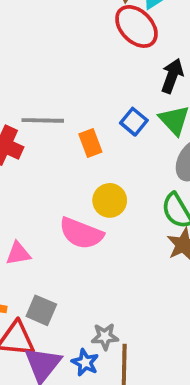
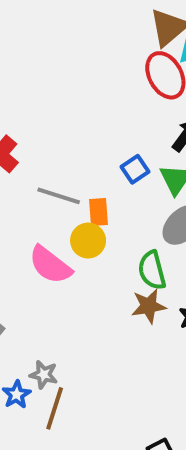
gray line: (43, 120) -> (59, 196), moved
orange rectangle: (90, 143) -> (98, 212), moved

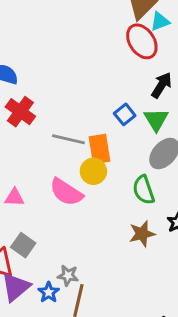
orange rectangle: (98, 212) -> (100, 149), size x1.4
brown star: (149, 306) -> (142, 234), moved

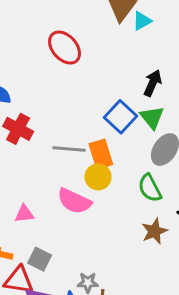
red ellipse: (142, 41) -> (65, 48), moved
blue square: (125, 114) -> (121, 117), size x1.5

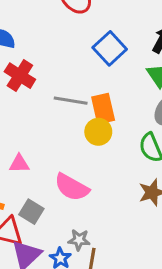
blue square: (121, 117) -> (110, 48), moved
pink semicircle: (74, 201) -> (72, 187), moved

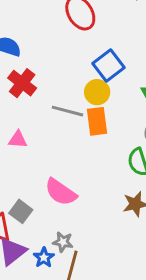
yellow circle: (98, 132) -> (97, 92), moved
pink triangle: (19, 164) -> (18, 140), moved

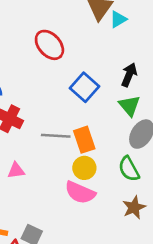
yellow circle: (97, 92) -> (84, 168), moved
pink semicircle: (61, 192) -> (80, 193), moved

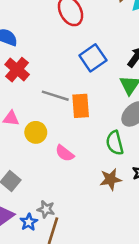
yellow circle: (84, 168) -> (36, 132), moved
pink semicircle: (80, 193) -> (65, 153), size x0.7

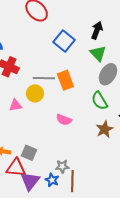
yellow circle: (36, 132) -> (35, 93), moved

